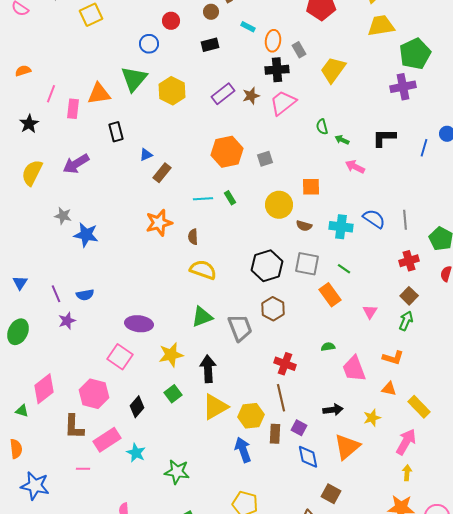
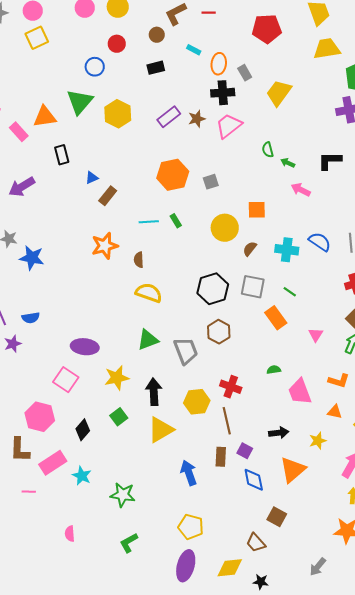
pink rectangle: (73, 109) -> (19, 132), turned -48
brown semicircle: (304, 226) -> (250, 249), turned 112
yellow hexagon: (251, 416) -> (197, 402), moved

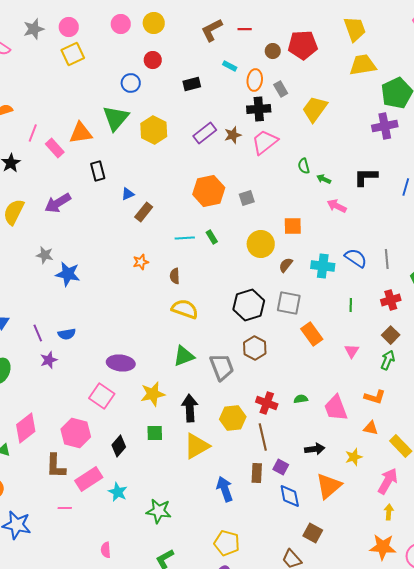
brown circle: (157, 35) -> (273, 51), moved
orange star: (105, 246) -> (141, 262), size x0.6
green line: (290, 292) -> (351, 305), moved, turned 56
green semicircle: (274, 370) -> (301, 399), moved
green square: (119, 417) -> (155, 433), turned 36

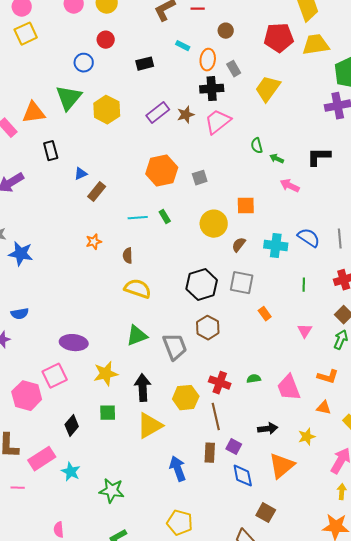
red pentagon: (303, 45) -> (279, 38), moved
orange rectangle: (312, 334) -> (265, 314), size x0.6
pink square: (102, 396) -> (55, 376), turned 30
pink hexagon: (76, 433) -> (27, 396), moved

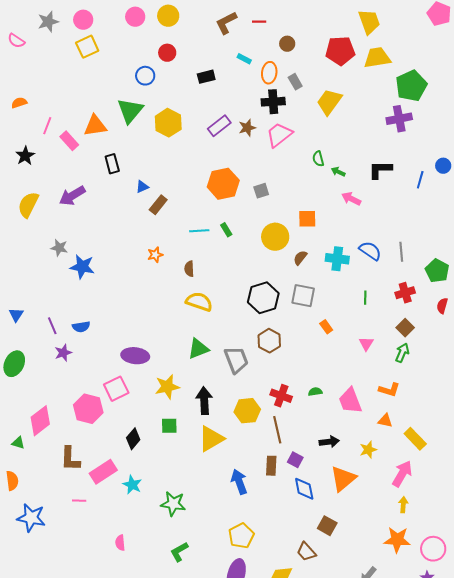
yellow pentagon: (180, 523) -> (241, 536), turned 30

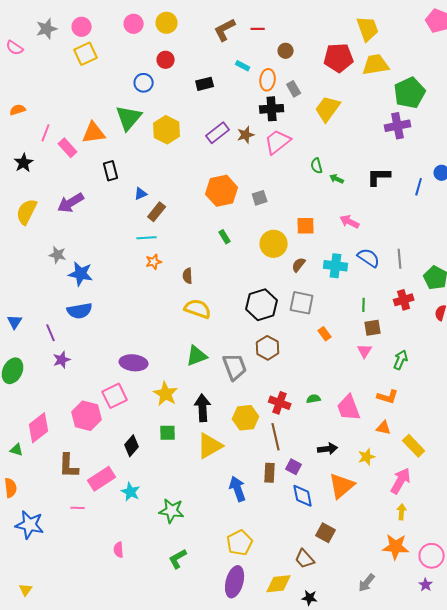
pink arrow: (351, 199) -> (350, 222), moved
cyan line: (199, 231) -> (147, 238), moved
blue semicircle: (81, 327) -> (80, 311), moved, size x1.4
brown square: (405, 328) -> (373, 328), moved, turned 36
yellow star: (167, 387) -> (166, 394), turned -30

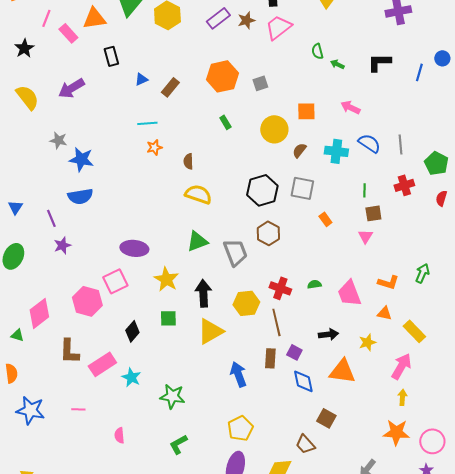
yellow semicircle: (27, 212) -> (27, 97), turned 116
brown rectangle: (157, 212) -> (170, 87), moved
green arrow: (401, 360) -> (422, 273), moved
orange triangle: (342, 486) -> (342, 371), turned 48
pink line: (78, 508) -> (78, 409), moved

